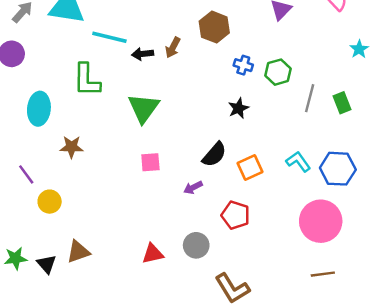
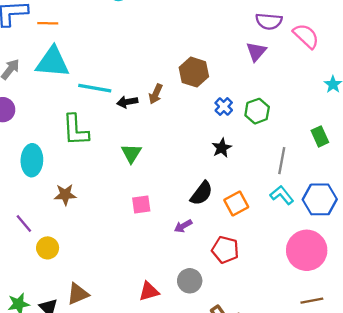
blue cross: (243, 65) -> (224, 107), turned 30
gray line: (310, 98) -> (282, 161), moved
green triangle: (144, 108) -> (131, 153), size x0.7

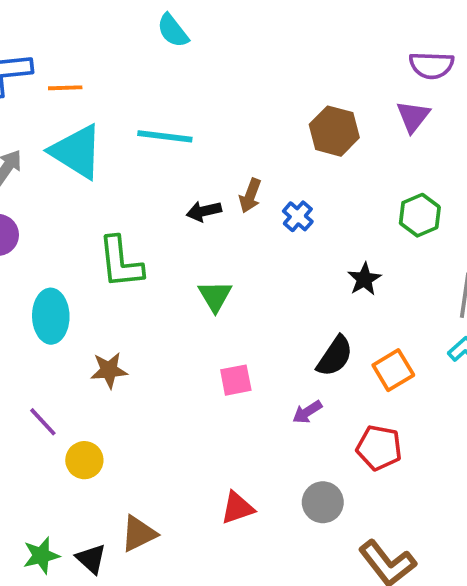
cyan triangle: (53, 62) -> (76, 152), turned 30
brown hexagon: (194, 72) -> (334, 131), moved
cyan line: (95, 88) -> (165, 136), moved
blue cross: (224, 107) -> (298, 216), moved
red triangle: (149, 291) -> (237, 508), moved

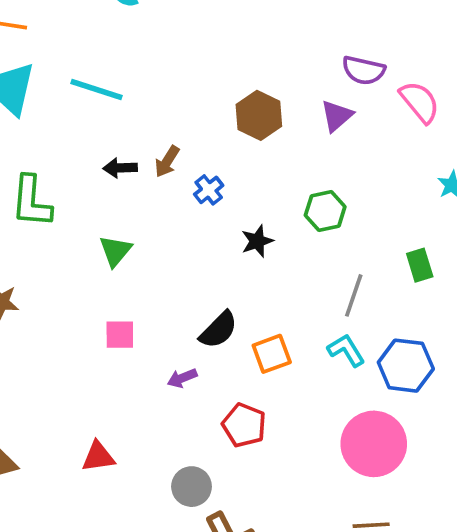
black star: (364, 279) -> (257, 241), moved
gray circle: (323, 502) -> (192, 487), moved

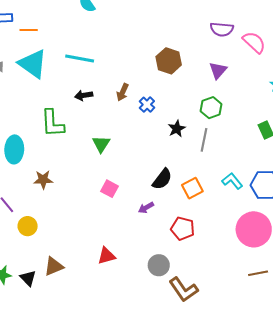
purple triangle: (337, 116) -> (218, 70), moved
black arrow: (120, 168) -> (84, 95), moved
gray line: (354, 295) -> (204, 140), moved
pink square: (120, 335) -> (109, 189), turned 36

